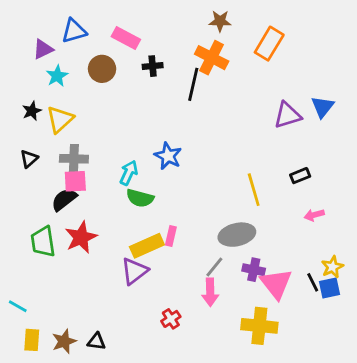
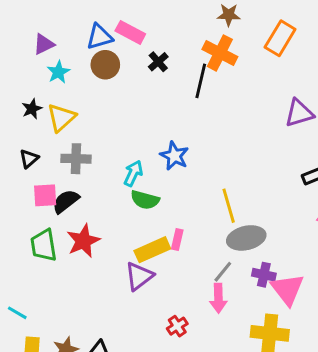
blue triangle: (74, 31) -> (99, 37), moved
black cross: (153, 66) -> (158, 62), turned -36
pink square: (75, 181) -> (45, 195), moved
yellow line: (254, 190) -> (229, 206), moved

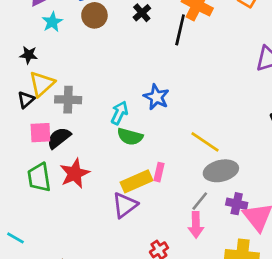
black star: (32, 109) -> (29, 55), turned 30
yellow triangle: (61, 118) -> (42, 84), moved
yellow line: (229, 206) -> (205, 142), turned -40

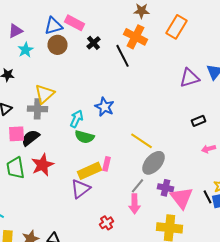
black line: (180, 30) -> (122, 56), turned -40
yellow triangle: (42, 84) -> (44, 94), moved
gray ellipse: (221, 171) -> (154, 163), turned -35

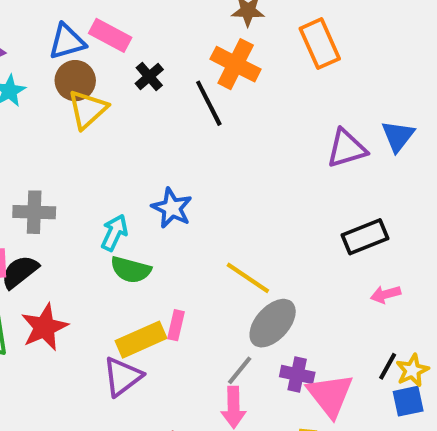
orange rectangle: (176, 27) -> (320, 44), turned -55
yellow triangle: (44, 94) -> (88, 109), moved
black rectangle: (198, 121) -> (365, 237), size x1.5
black line: (208, 197) -> (388, 366), moved, turned 56

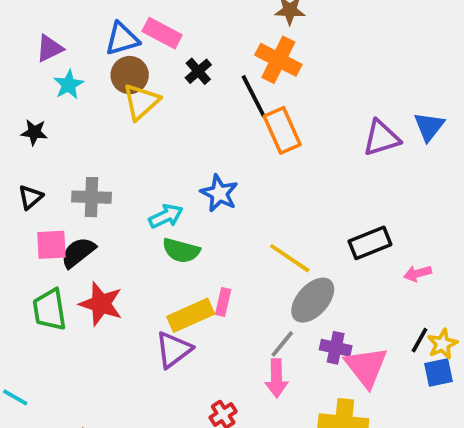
orange rectangle: (320, 44) -> (282, 130), moved
cyan arrow: (114, 233) -> (166, 216), turned 40
black rectangle: (365, 237) -> (370, 243), moved
red star: (44, 327) -> (101, 304), turned -30

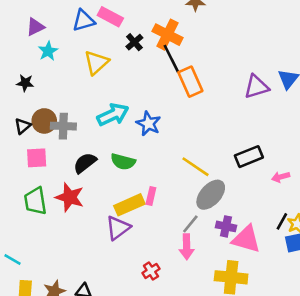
orange cross: (278, 60) -> (167, 35), moved
brown circle: (130, 75) -> (44, 121), moved
cyan arrow: (166, 216) -> (113, 115), moved, size x1.4
black semicircle: (78, 252) -> (85, 163), moved
pink triangle: (366, 367) -> (246, 239), turned -36

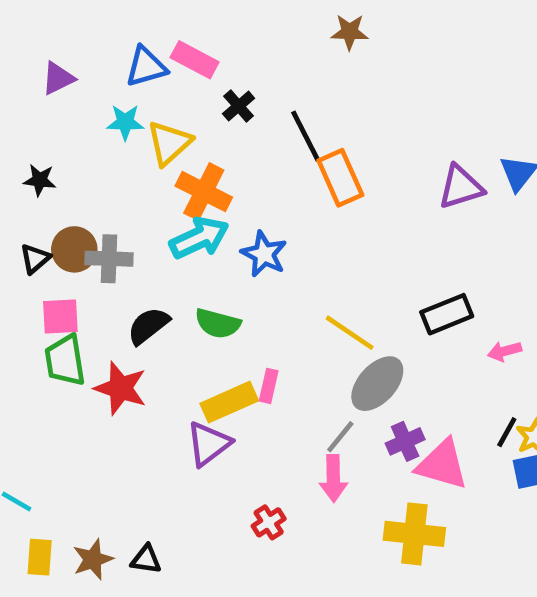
orange cross: (167, 35) -> (204, 192), moved
cyan star: (48, 51) -> (125, 122), moved, turned 30
green trapezoid: (35, 201) -> (65, 360), moved
purple cross: (226, 226) -> (405, 441), turned -36

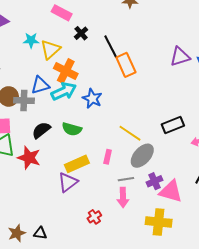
blue triangle: (146, 67) -> (40, 85), moved
purple triangle: (461, 187) -> (180, 57), moved
pink rectangle: (269, 386) -> (108, 157), moved
gray line: (340, 437) -> (126, 179), turned 42

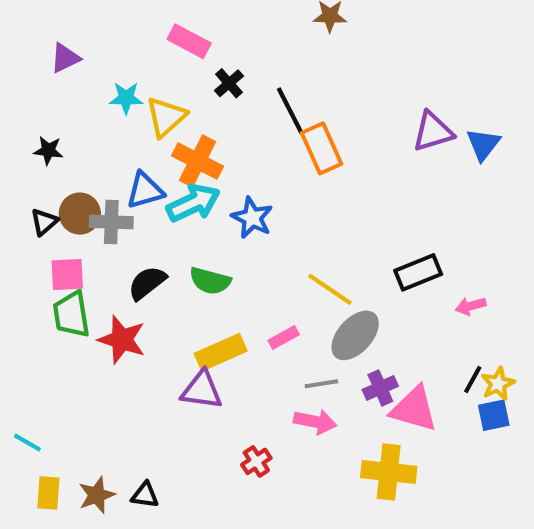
pink rectangle: (108, 157) -> (284, 337), turned 48
purple triangle: (68, 182) -> (202, 390), turned 45
pink arrow: (123, 197) -> (315, 422), turned -78

